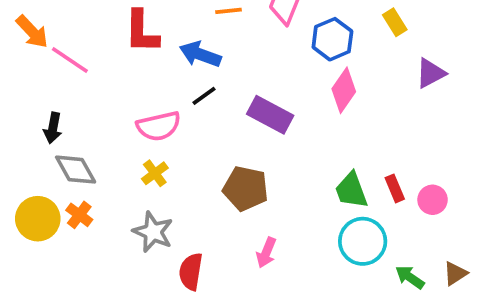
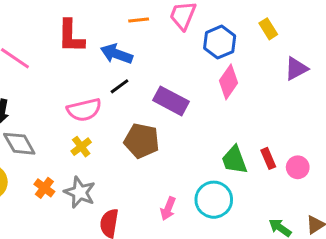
brown pentagon: (246, 188) -> (142, 141), moved
orange cross: (79, 215) -> (44, 188), moved
cyan circle: (363, 241) -> (214, 200), moved

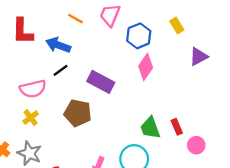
orange line: (139, 20) -> (75, 19), turned 35
pink circle: (298, 167) -> (196, 145), moved

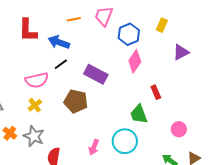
orange line: (75, 19) -> (74, 19), turned -40
yellow rectangle: (177, 26) -> (162, 25), turned 56
red rectangle: (177, 127) -> (156, 92), moved

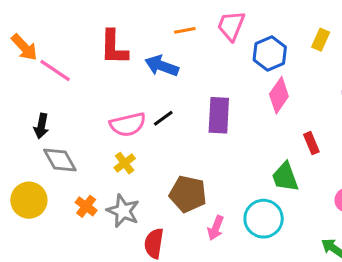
black line: (61, 64) -> (163, 118), moved
purple rectangle: (96, 74) -> (219, 115), turned 65
brown pentagon: (76, 101) -> (188, 194), moved

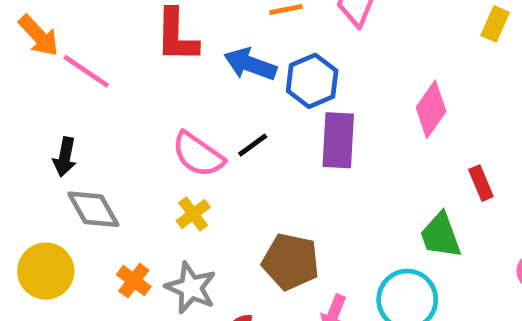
blue hexagon: (270, 54) -> (312, 81), moved
pink semicircle: (128, 125) -> (198, 155), turned 48

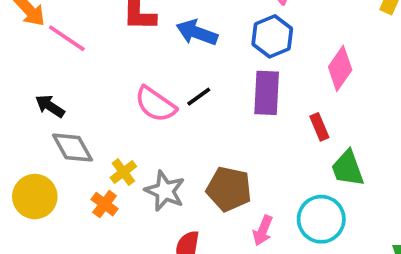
blue hexagon: (312, 81) -> (272, 36), moved
black arrow: (65, 157) -> (50, 106), turned 112
red rectangle: (481, 183) -> (319, 127), moved
yellow cross: (193, 214) -> (123, 172), moved
gray star: (191, 288) -> (165, 191), moved

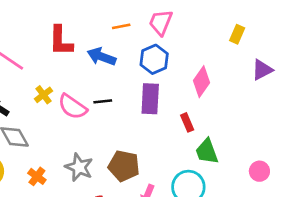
black line: (199, 97) -> (103, 101), turned 30
yellow cross: (123, 172) -> (44, 95), moved

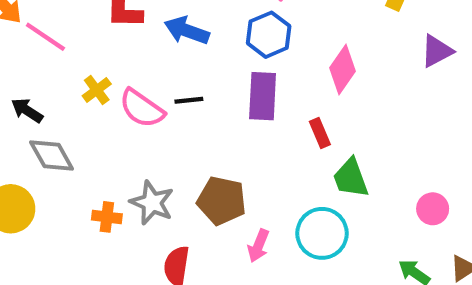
orange cross: (37, 176) -> (107, 217), moved, turned -30

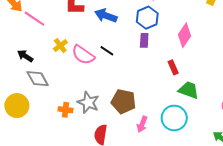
purple rectangle: (263, 96) -> (144, 40), moved, size x0.6
black line: (189, 100) -> (107, 51), turned 40
green trapezoid: (351, 178) -> (189, 90), turned 130

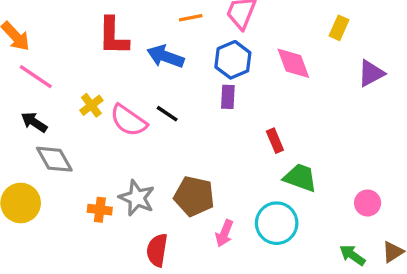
pink line: (34, 19) -> (36, 77), moved
pink diamond: (185, 35) -> (293, 63), moved, turned -55

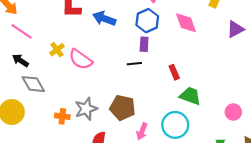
black line: (167, 114) -> (134, 64), moved, turned -40
gray star: (137, 198) -> (86, 109), turned 30

